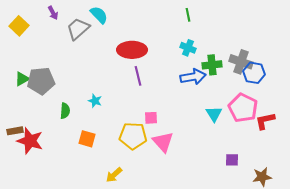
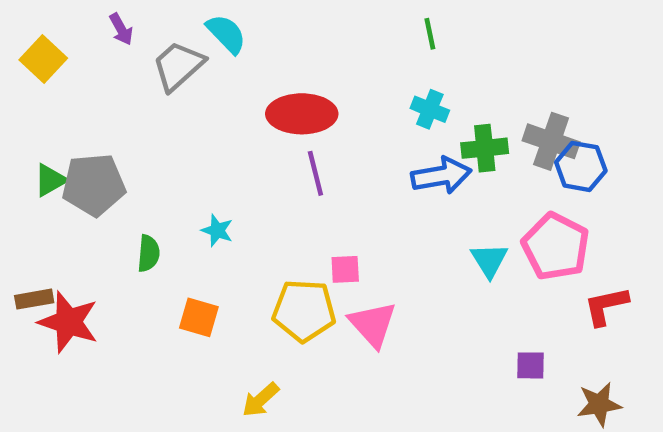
red L-shape: (265, 121) -> (606, 306), moved

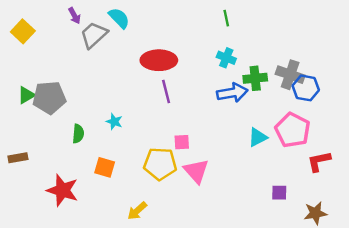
purple arrow: (121, 29) -> (75, 16), moved
cyan triangle: (489, 260) -> (258, 137), turned 35
red star: (68, 322) -> (63, 190), moved

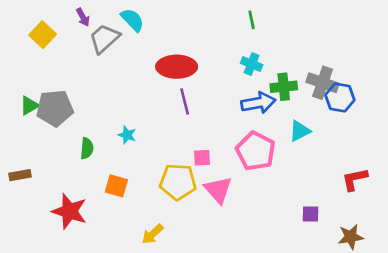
yellow square: (23, 31) -> (43, 35), moved
pink pentagon: (293, 130) -> (256, 151), moved
cyan triangle: (258, 137) -> (300, 131), moved

